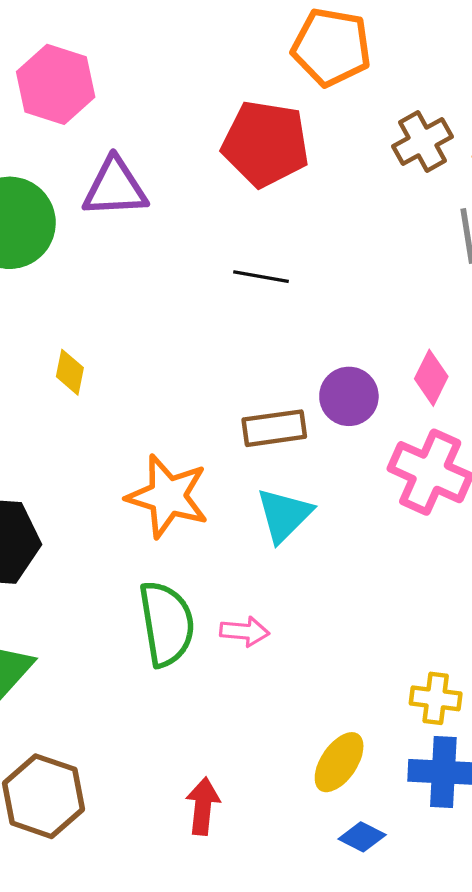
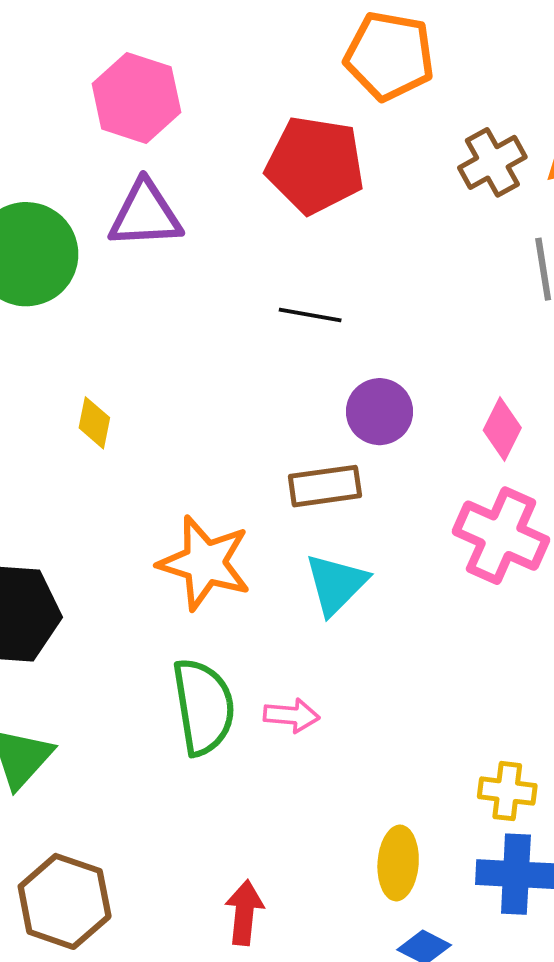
pink hexagon: (56, 84) -> (136, 98), moved
purple circle: (349, 396) -> (380, 412), moved
yellow ellipse: (339, 762) -> (398, 863), turned -30

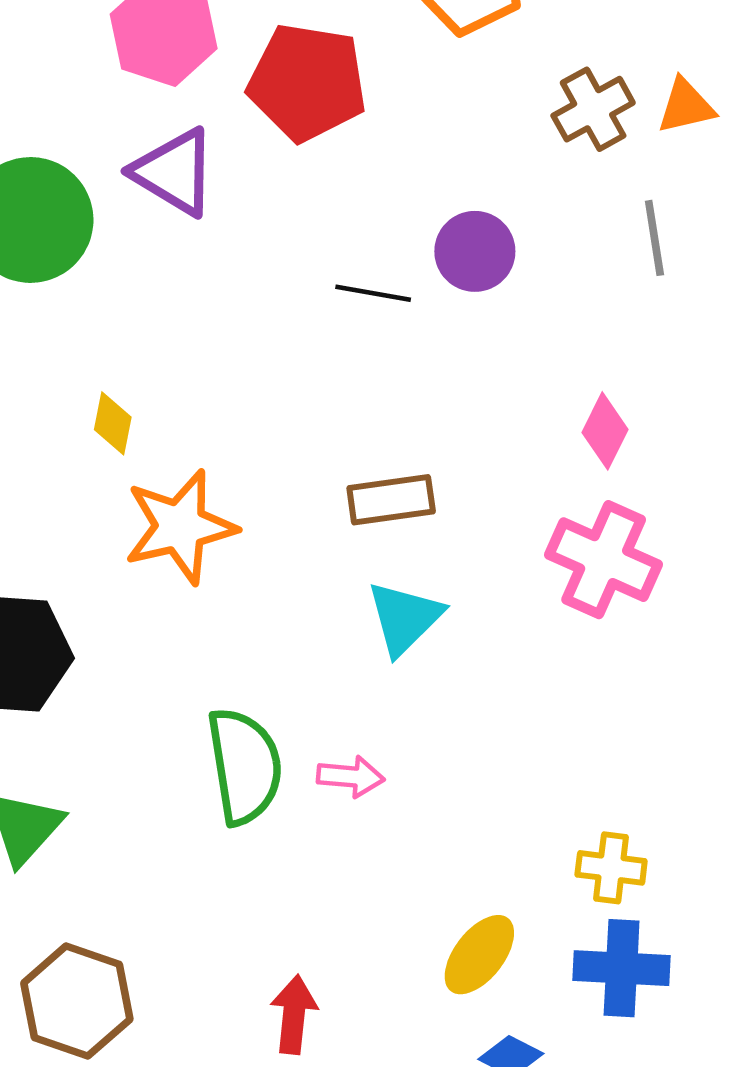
red pentagon: (315, 165) -> (307, 82), moved
purple triangle: (145, 215) -> (174, 172), turned 34
purple circle: (380, 412) -> (475, 251), moved
orange star: (205, 563) -> (180, 527), moved, turned -30
yellow ellipse: (398, 863) -> (479, 955), turned 34

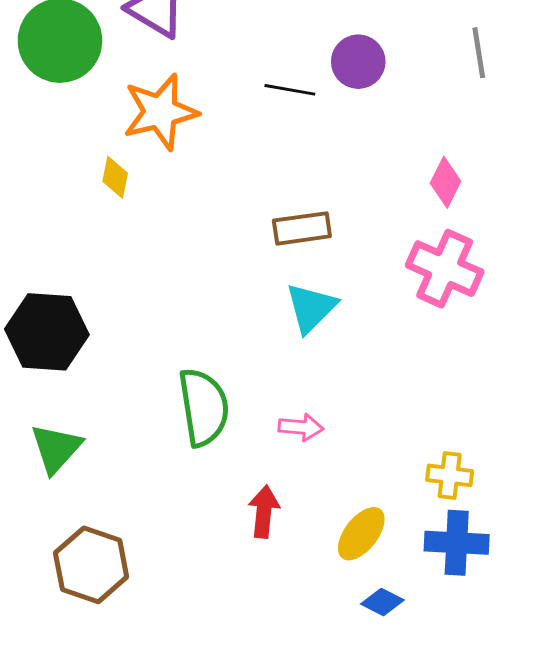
orange star: (180, 527) -> (160, 112), moved
pink arrow: (351, 777) -> (301, 427), moved
red arrow: (294, 1014) -> (264, 512), moved

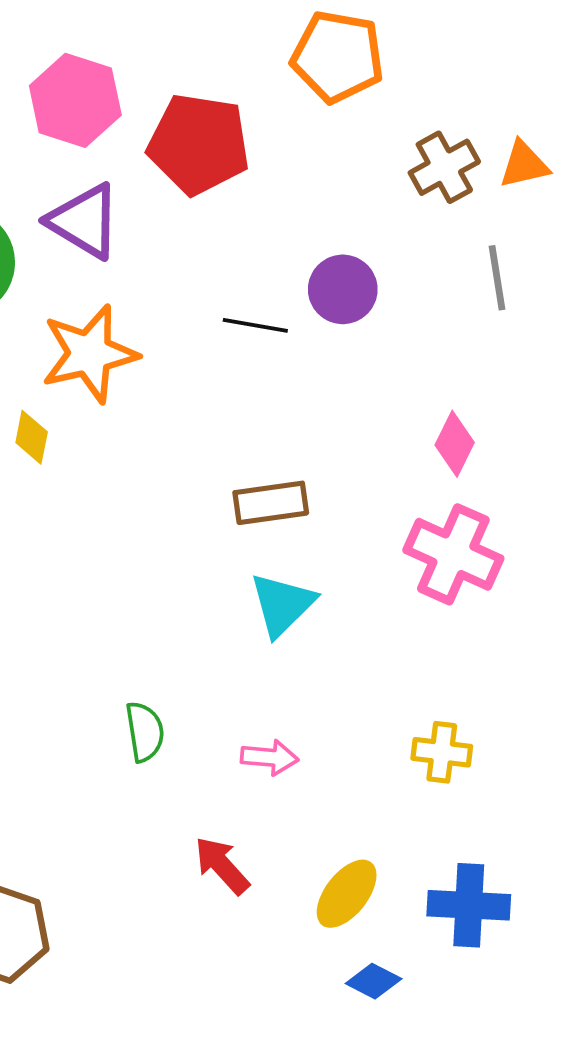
green semicircle: (204, 407) -> (145, 732), size x0.6
yellow cross: (450, 475) -> (442, 752), moved
red arrow: (264, 512) -> (222, 865), turned -48

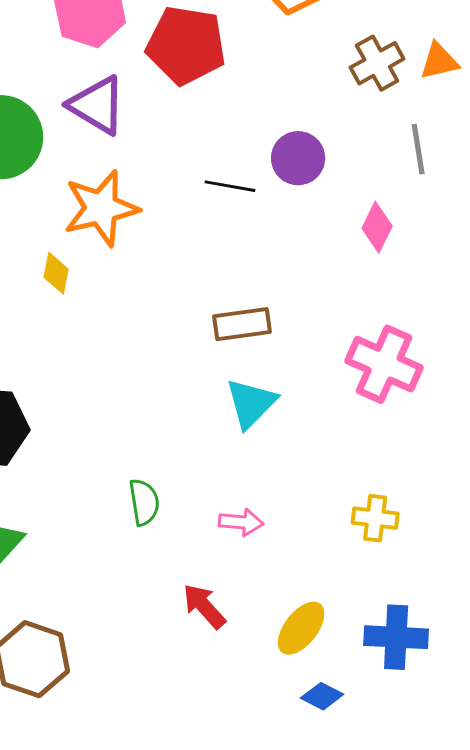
pink diamond: (455, 444) -> (377, 227), moved

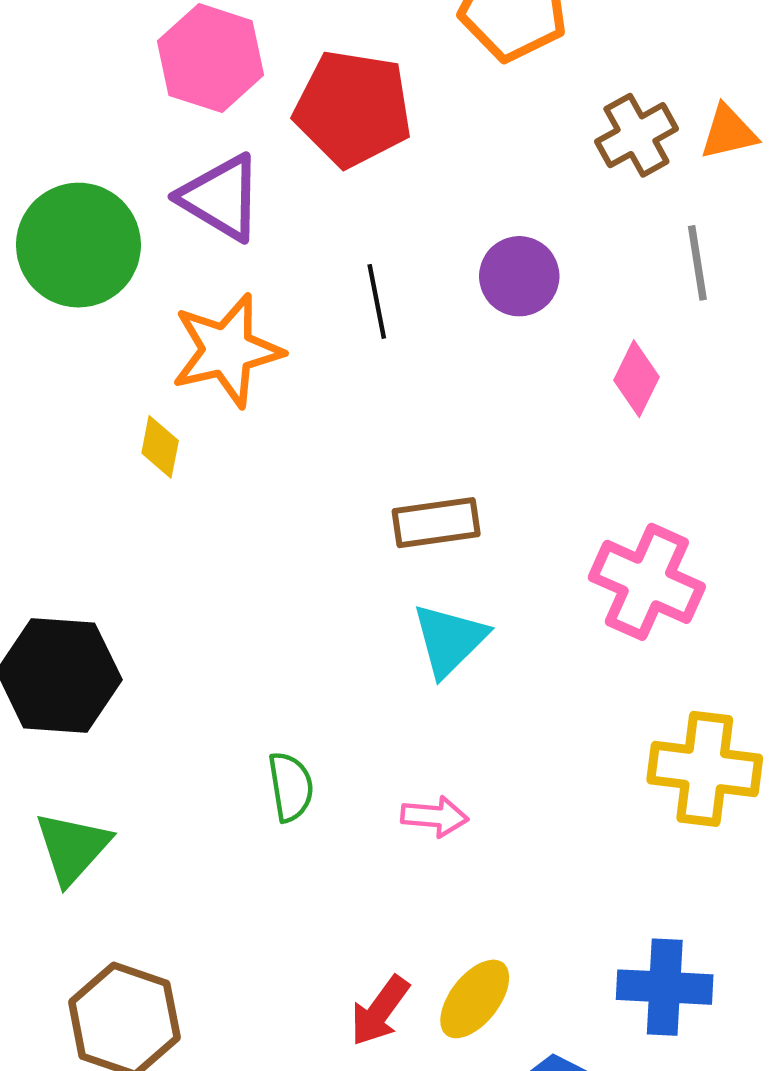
black line: (230, 186) -> (377, 301), moved, turned 69
yellow cross: (375, 518) -> (705, 769), moved, size x1.6
red arrow: (204, 606) -> (380, 1011), moved, turned -102
yellow ellipse: (301, 628) -> (475, 999), moved

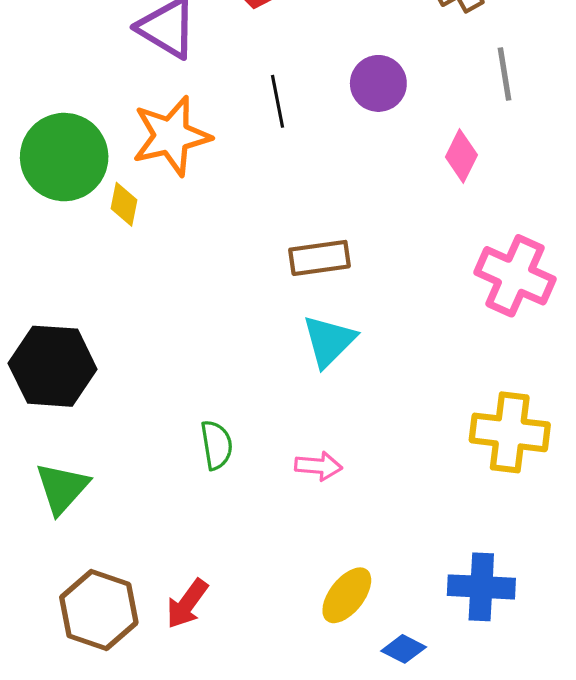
green circle: (78, 245) -> (64, 157), moved
pink cross: (647, 582) -> (515, 276), moved
red arrow: (380, 1011) -> (187, 604), moved

